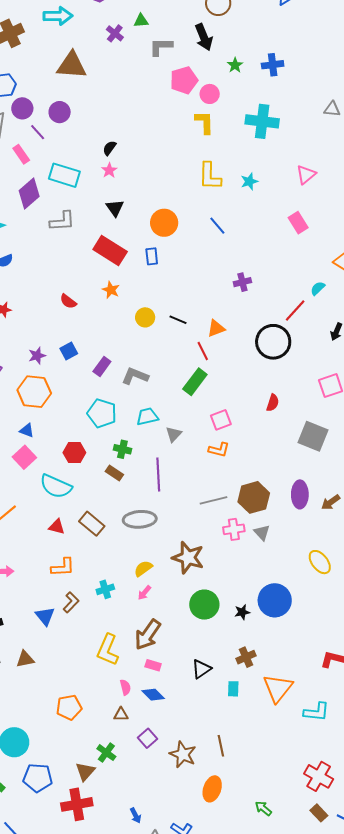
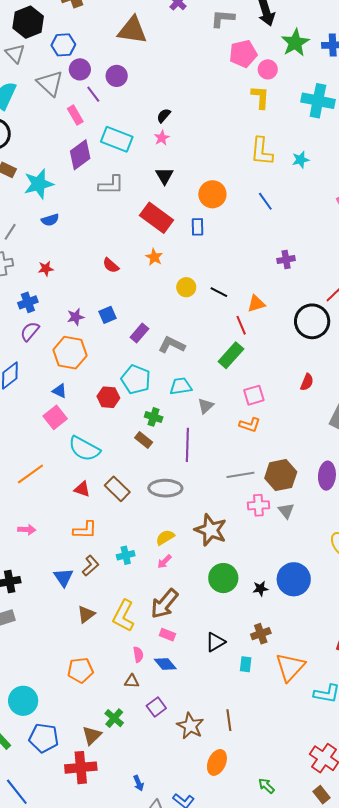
green star: (235, 65) -> (295, 43), size x1.8
red hexagon: (74, 453) -> (108, 397), moved
brown triangle: (25, 659) -> (86, 614), moved, turned -30

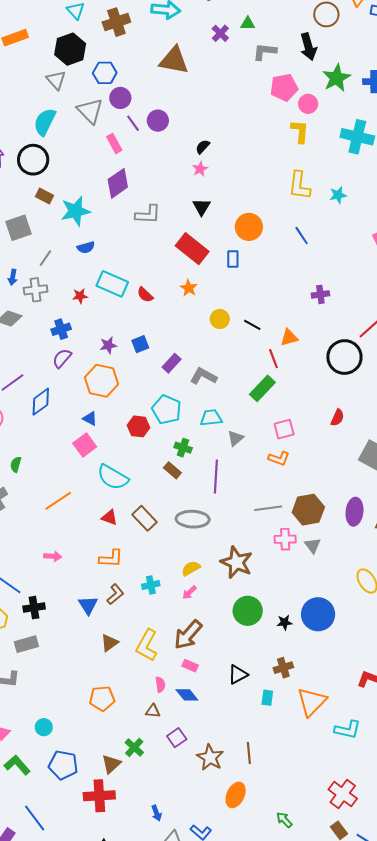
purple circle: (117, 76) -> (158, 121), moved
cyan rectangle: (117, 139) -> (112, 284), moved
cyan circle: (23, 701) -> (44, 727), size x0.6

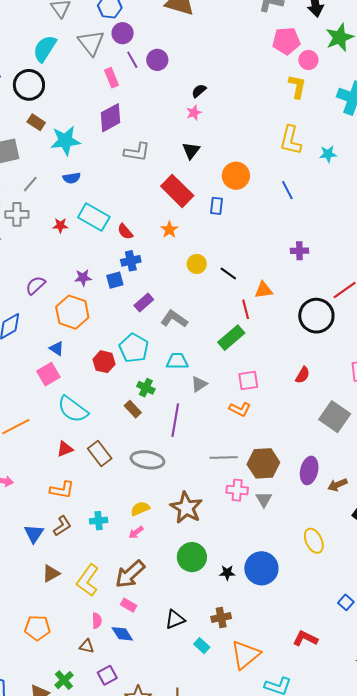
blue cross: (61, 329) -> (131, 261), moved
red triangle: (109, 518) -> (65, 449), turned -48
cyan rectangle: (267, 698) -> (202, 646), turned -63

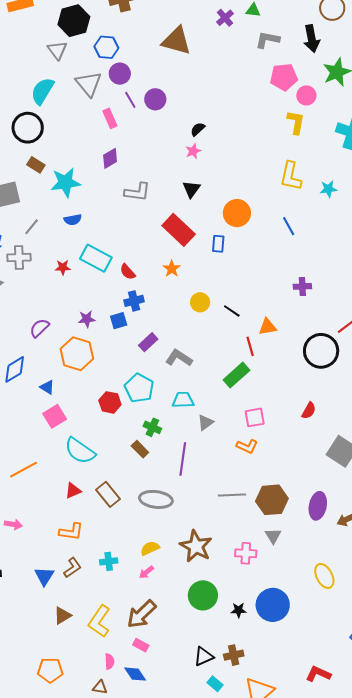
purple diamond: (111, 118) -> (110, 158), size x0.7
blue triangle: (57, 348) -> (47, 387), moved
pink cross: (237, 490) -> (246, 553), moved
black triangle: (175, 619) -> (204, 656), moved

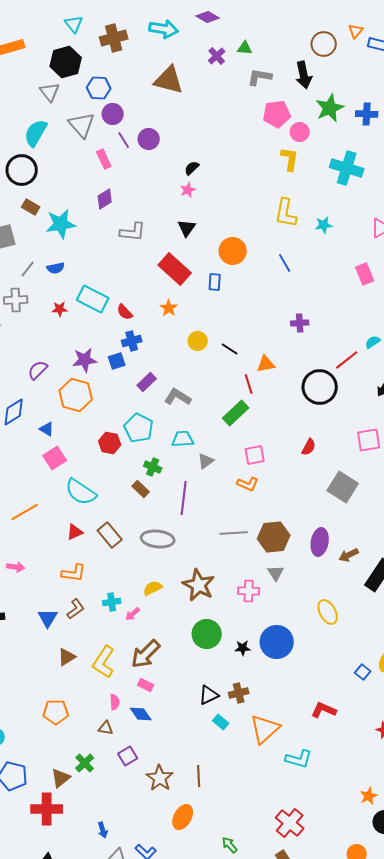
blue semicircle: (73, 220) -> (56, 268), moved
purple star: (87, 319) -> (85, 360), size x1.4
pink arrow: (146, 572) -> (133, 614), moved

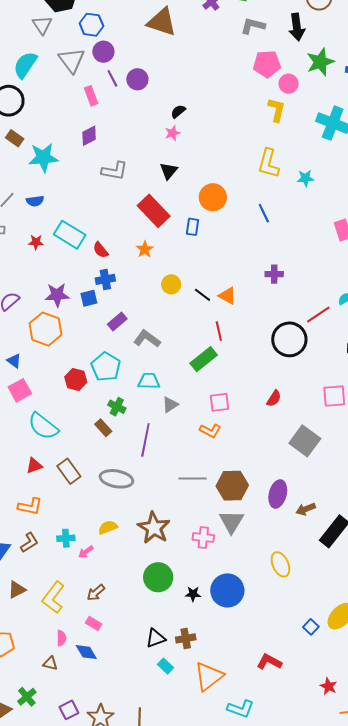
orange triangle: (266, 364) -> (227, 296), moved, turned 36
gray triangle: (276, 573) -> (232, 522), size x1.5
brown arrow: (146, 654) -> (96, 593), size x0.6
purple square: (128, 756) -> (69, 710), moved

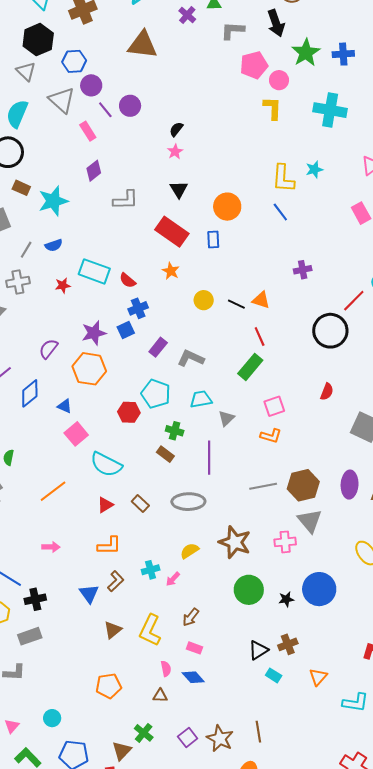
yellow L-shape: (269, 163) -> (283, 178), moved
brown rectangle: (69, 471) -> (140, 504), size x0.7
orange triangle: (209, 676) -> (318, 677), size x0.6

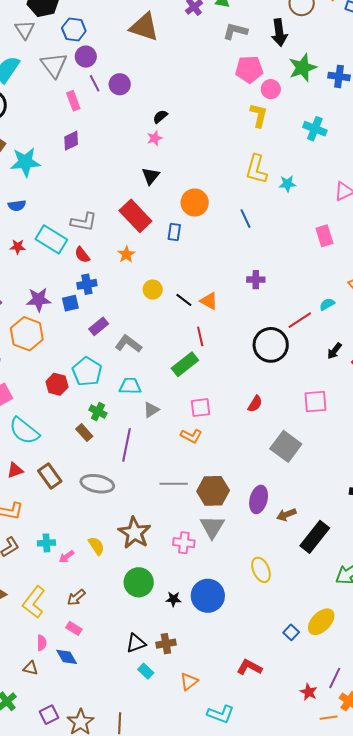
cyan cross: (330, 110) -> (315, 129), size x0.7
yellow L-shape: (283, 178) -> (256, 169), moved
gray L-shape: (126, 200) -> (84, 222), moved
brown rectangle: (140, 504) -> (50, 476), size x1.4
yellow semicircle: (189, 551) -> (96, 546), moved, turned 78

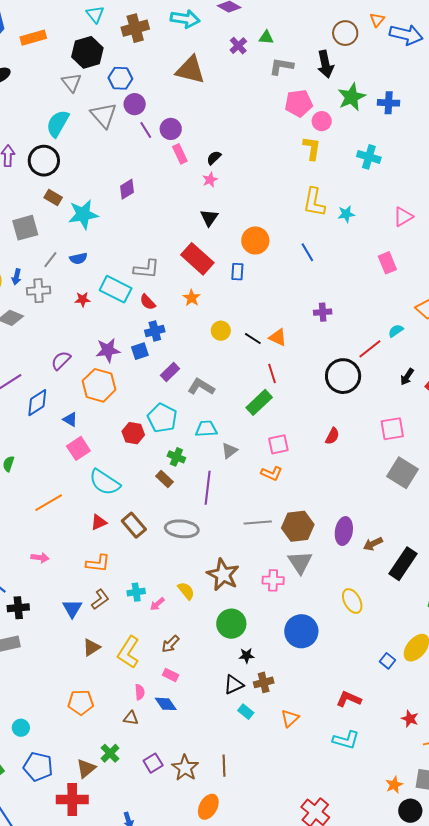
pink rectangle: (73, 101) -> (180, 154), moved
gray square: (286, 446) -> (403, 473), moved
black star: (173, 599) -> (246, 656), moved
cyan L-shape: (221, 714) -> (346, 740), moved

